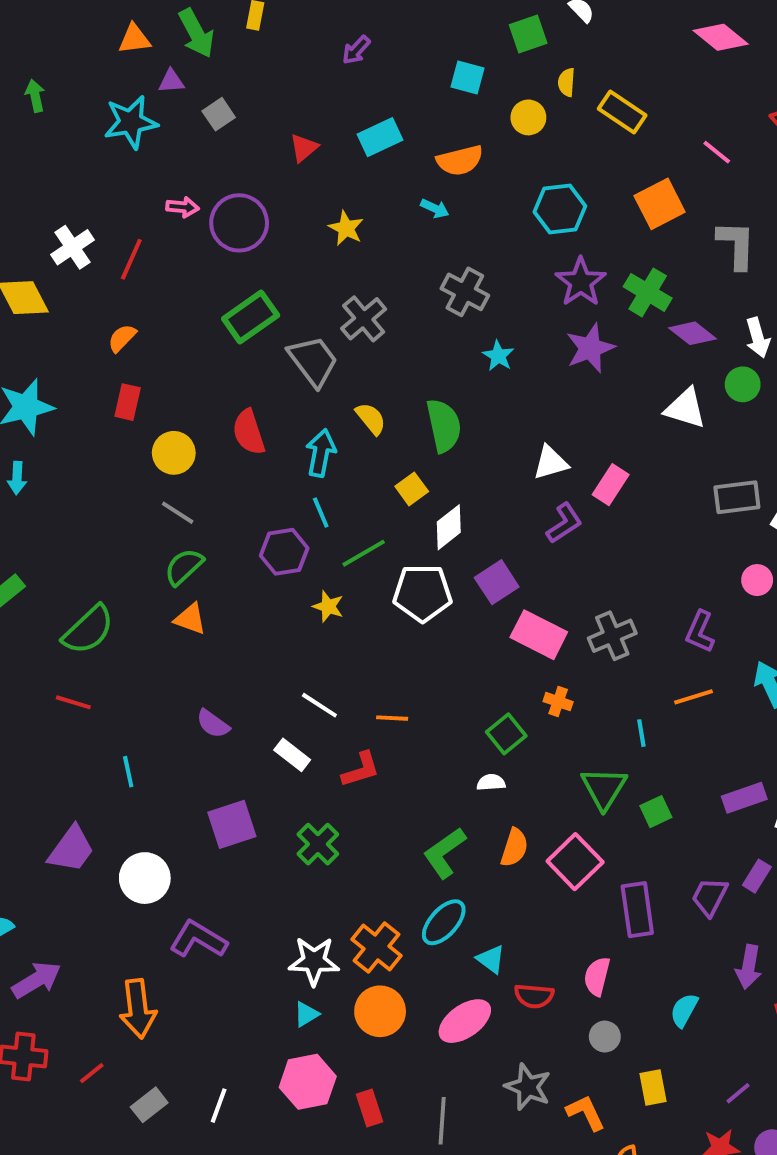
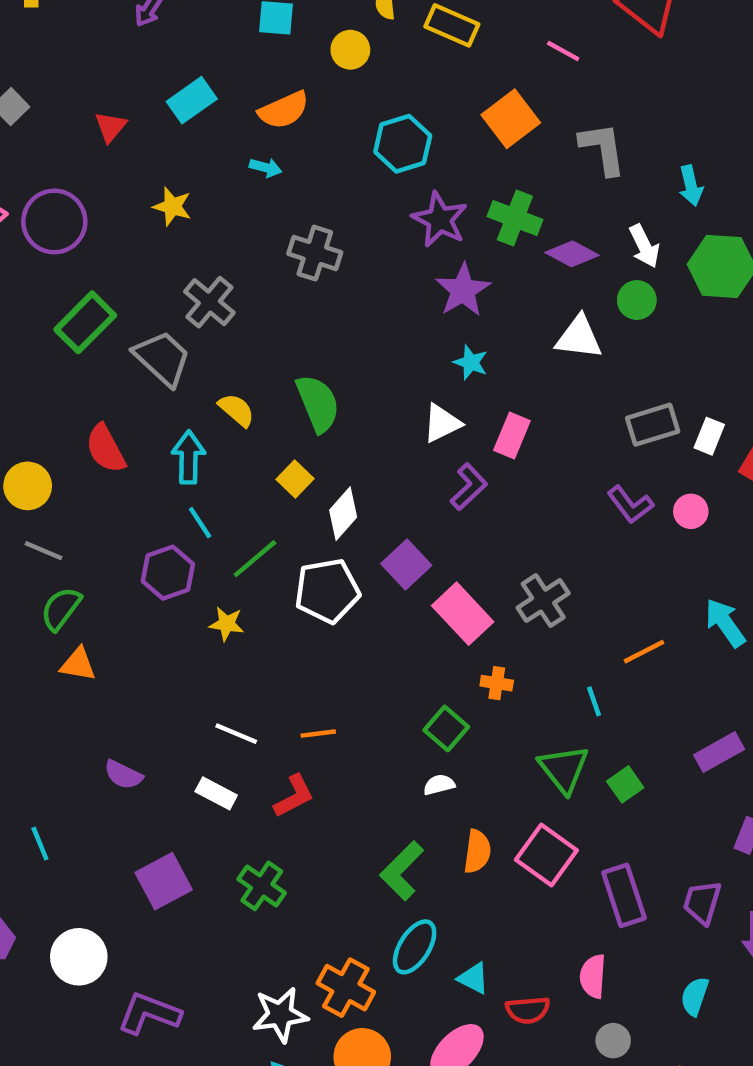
cyan star: (498, 356) -> (471, 362), moved
purple L-shape: (700, 632) -> (630, 505), moved, turned -51
pink rectangle: (539, 635) -> (463, 614), turned 30
purple trapezoid: (710, 897) -> (702, 902), moved

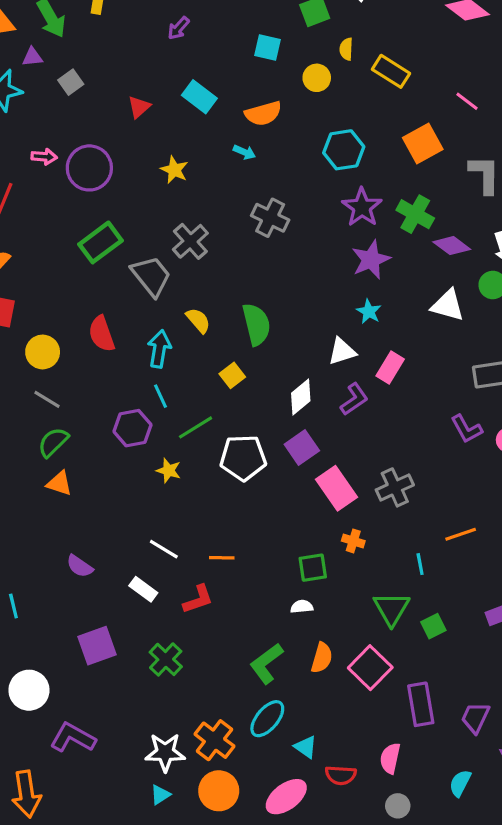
cyan rectangle: (192, 100) -> (199, 97), turned 64
white diamond: (343, 514) -> (301, 397), moved
green square: (446, 729) -> (313, 568), turned 32

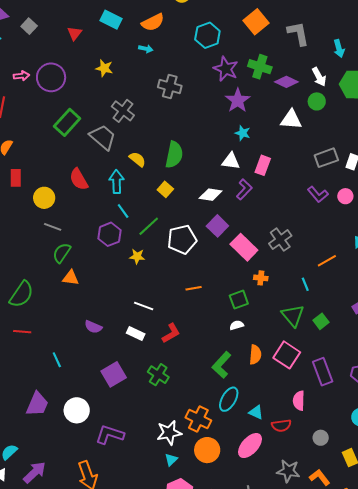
green semicircle: (256, 324) -> (174, 155), turned 36
white triangle: (342, 351) -> (231, 161), turned 36
white diamond: (301, 397) -> (211, 195), turned 60
orange line: (222, 558) -> (194, 288), moved
pink semicircle: (390, 758) -> (299, 401), moved

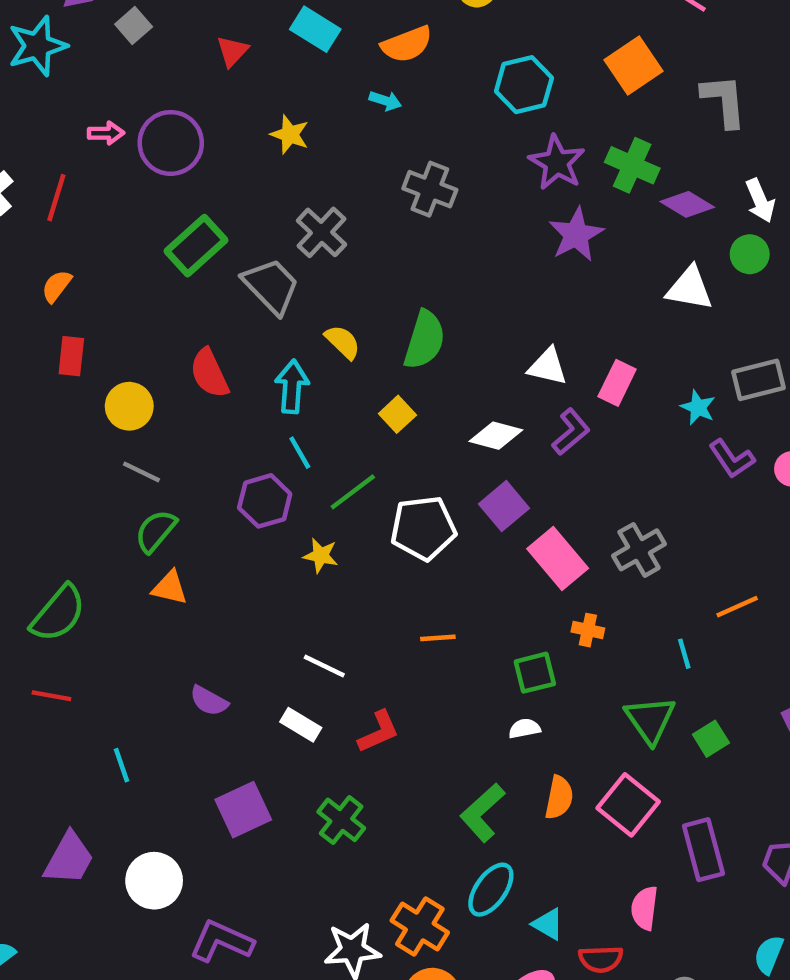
cyan star: (243, 133) -> (698, 407), moved

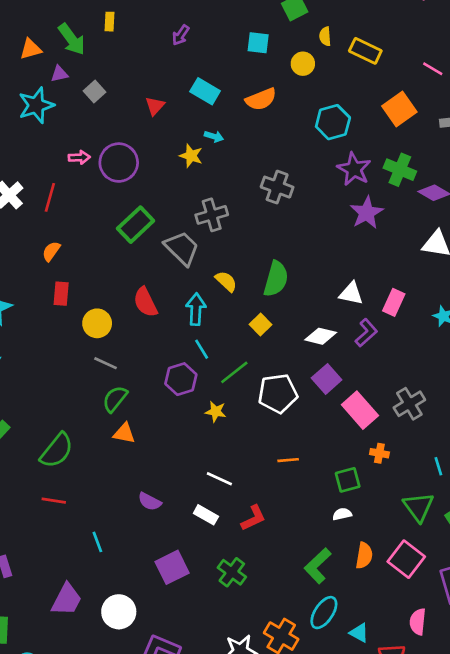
cyan arrow: (385, 101) -> (214, 136), moved
gray cross: (321, 232) -> (212, 215), turned 32

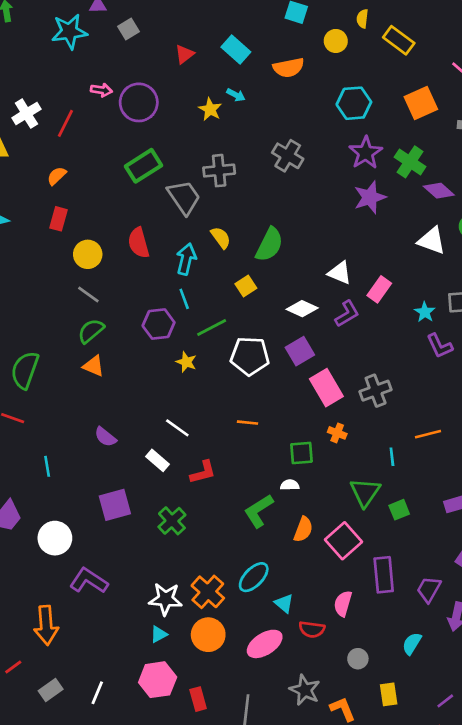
green semicircle: (57, 451) -> (25, 370), turned 150
green L-shape: (318, 566) -> (259, 511), moved

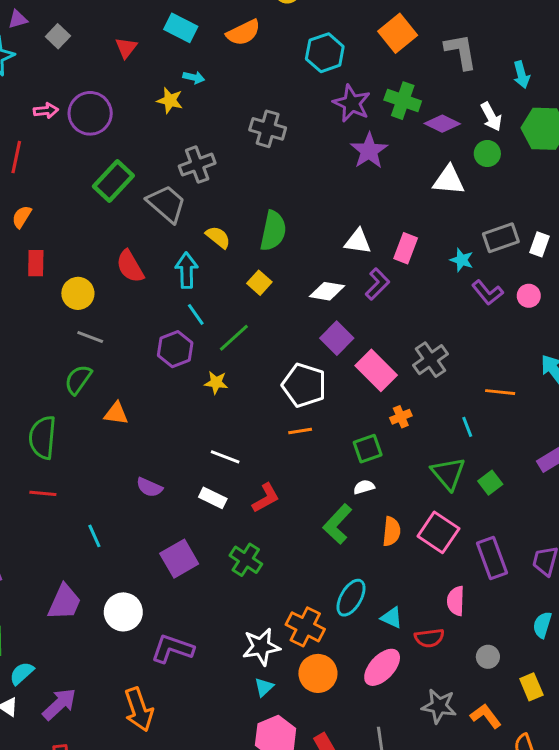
green semicircle: (91, 331) -> (78, 380), moved
white pentagon: (250, 356) -> (304, 385), moved, turned 30
orange cross: (337, 433) -> (401, 417), turned -30
orange line: (428, 434) -> (500, 392), turned 35

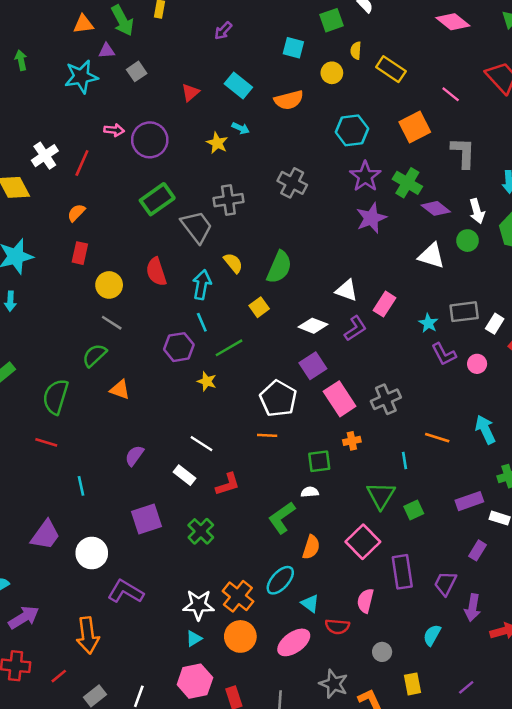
purple semicircle: (149, 487) -> (134, 456), turned 90
orange semicircle: (391, 531) -> (311, 547), moved

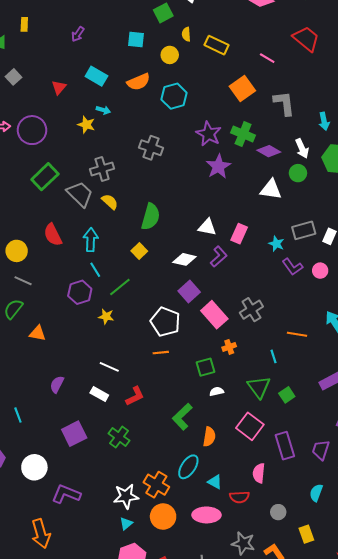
cyan hexagon: (352, 130) -> (174, 96), moved
yellow semicircle: (233, 263) -> (110, 202), moved
white semicircle: (310, 492) -> (217, 392), moved
pink ellipse: (294, 642) -> (207, 515), turned 44

